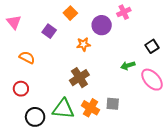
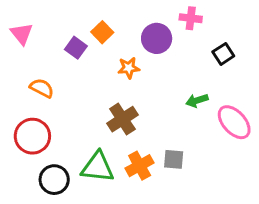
pink cross: (124, 12) -> (191, 18), turned 32
orange square: (70, 13) -> (102, 32), moved
black square: (152, 46) -> (223, 54), moved
red circle: (21, 89) -> (32, 136), size x1.5
orange cross: (91, 108) -> (140, 166), turned 30

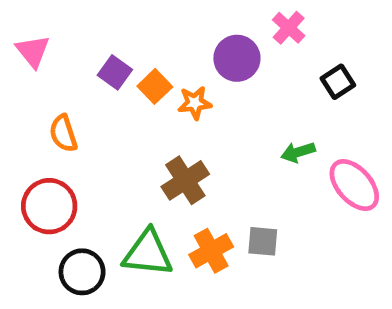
pink cross: (191, 18) -> (289, 28), turned 35
orange square: (102, 32) -> (155, 86), moved
orange semicircle: (42, 88) -> (63, 133), turned -135

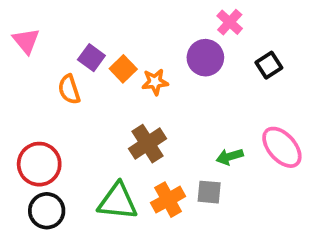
purple circle: (237, 58) -> (205, 58), moved
orange semicircle: (63, 133) -> (69, 89), moved
green arrow: (298, 152) -> (230, 157), moved
black circle: (82, 272) -> (47, 211), moved

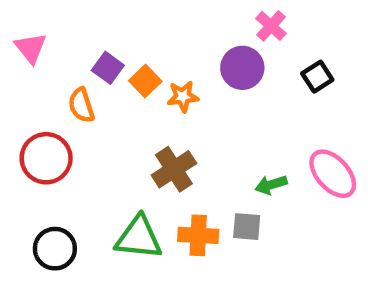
red circle: (39, 164) -> (46, 158), moved
orange cross: (168, 200) -> (198, 235), turned 32

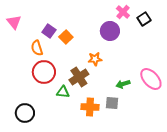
black square: (317, 77) -> (144, 19), moved
orange star: (183, 96) -> (95, 59), moved
red circle: (46, 158) -> (44, 72), moved
green triangle: (139, 238) -> (63, 92), moved, size x0.6

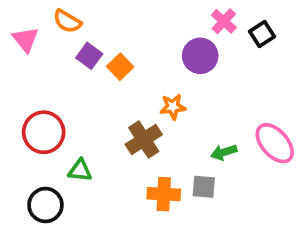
orange semicircle: (37, 48) -> (67, 21), moved, turned -42
red circle: (44, 72) -> (44, 132), moved
green triangle: (63, 92) -> (80, 170), moved

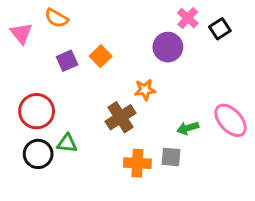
purple square: (89, 56) -> (67, 61), moved, turned 30
black circle: (45, 205) -> (38, 154), moved

